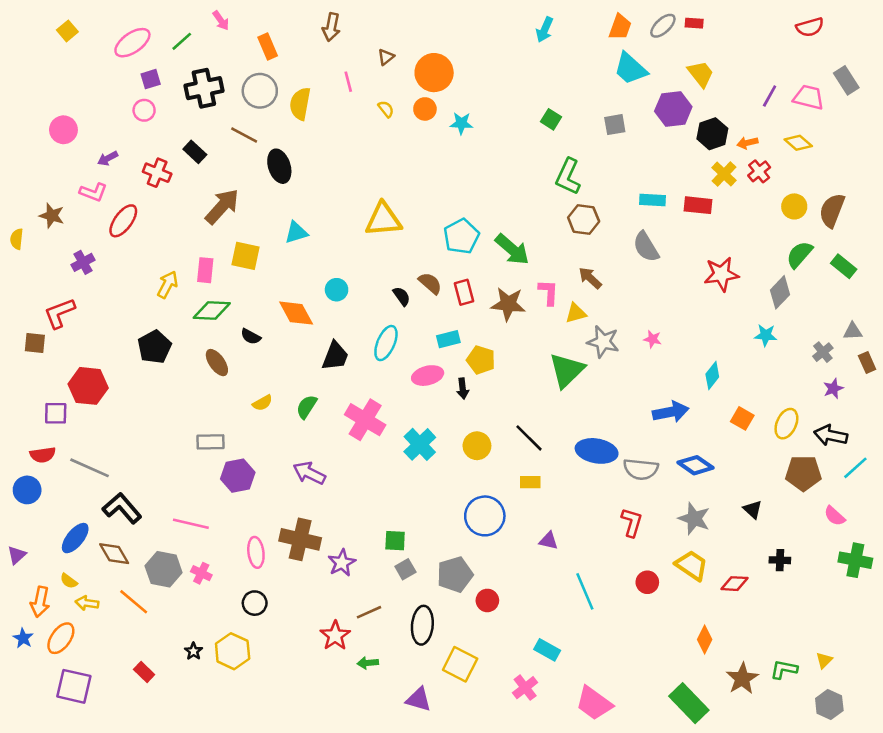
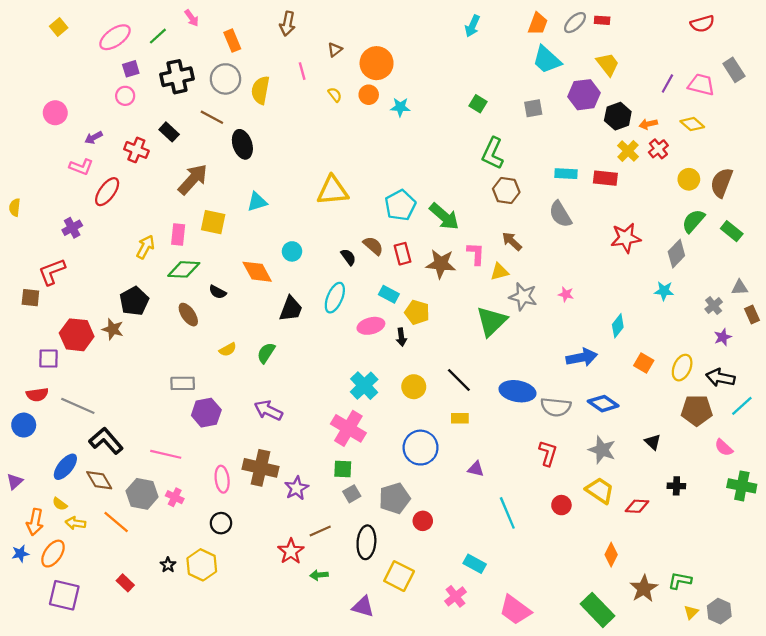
brown star: (52, 216) -> (113, 329), moved
cyan rectangle: (448, 339) -> (389, 294), turned 42
pink cross: (365, 420) -> (348, 428), moved
blue star: (23, 638) -> (20, 554), turned 30
yellow triangle: (824, 660) -> (691, 612), moved

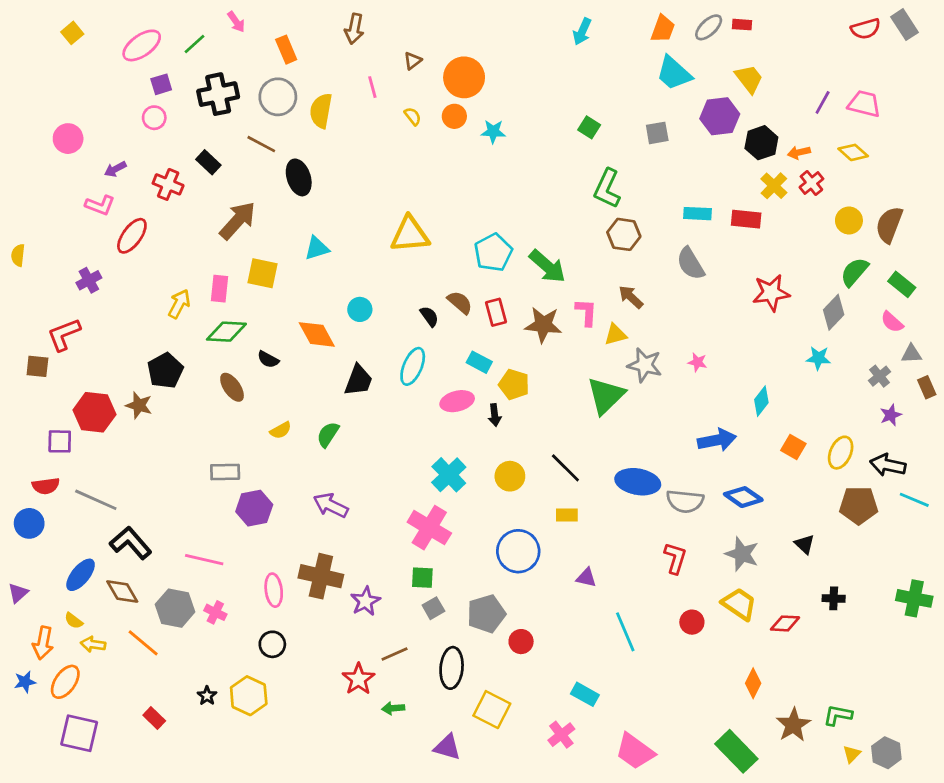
gray rectangle: (734, 70) -> (905, 25), moved
cyan line: (742, 406) -> (914, 500), turned 65
pink semicircle: (724, 448) -> (892, 322), moved

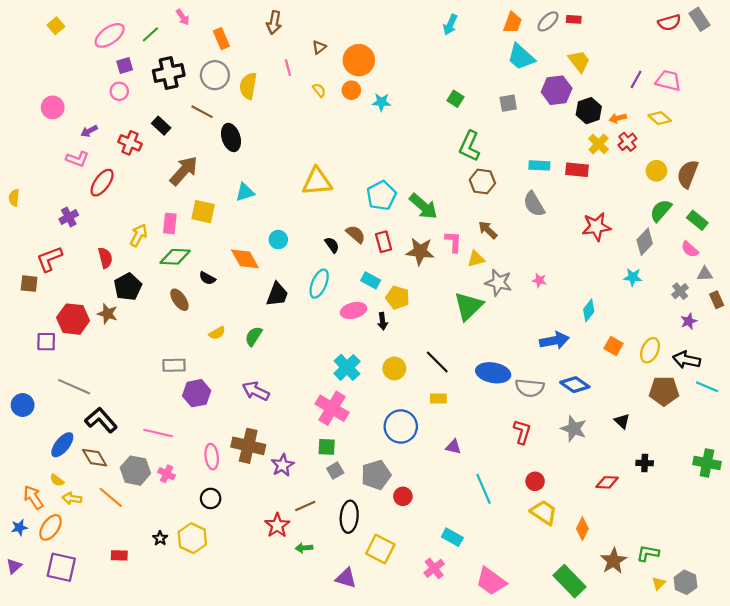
red semicircle: (46, 486) -> (105, 258), moved, turned -96
purple triangle: (18, 593) -> (14, 566), moved
yellow trapezoid: (739, 604) -> (544, 512), moved
orange arrow: (43, 643) -> (33, 497), turned 135
red rectangle: (154, 718) -> (119, 555), turned -42

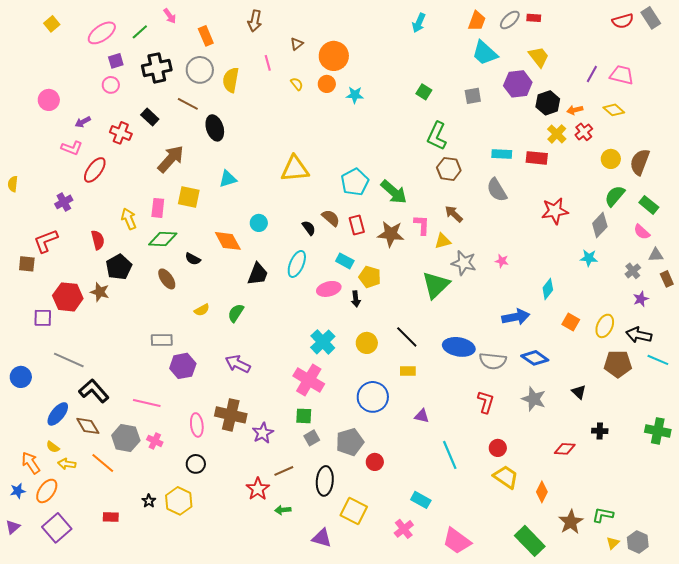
yellow arrow: (139, 235) -> (129, 219), turned -50
purple square: (61, 567) -> (57, 528), turned 36

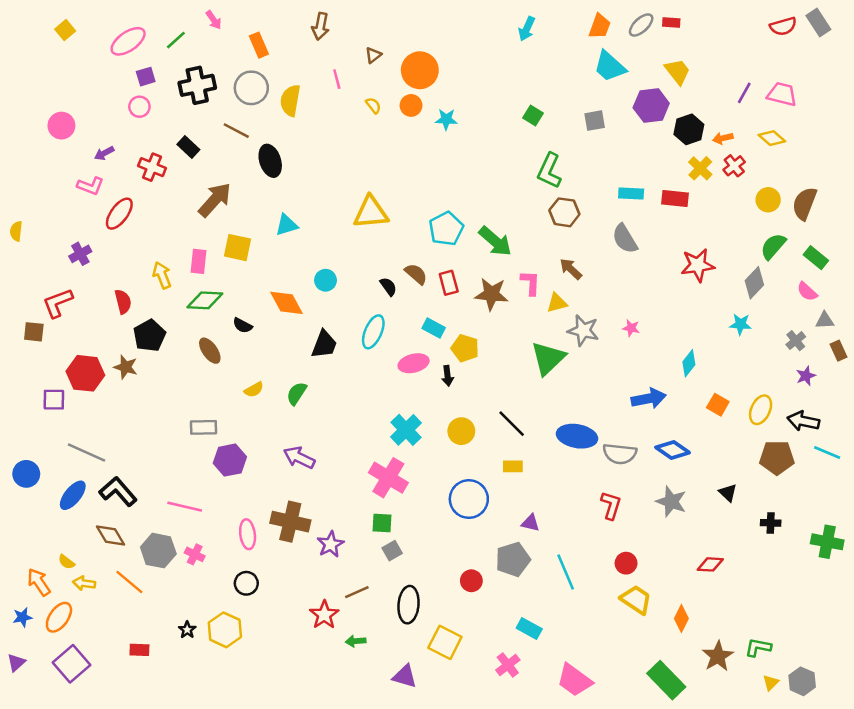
blue ellipse: (58, 414) -> (73, 495), moved
black cross: (600, 431) -> (771, 523), moved
gray pentagon: (350, 442) -> (513, 559), moved

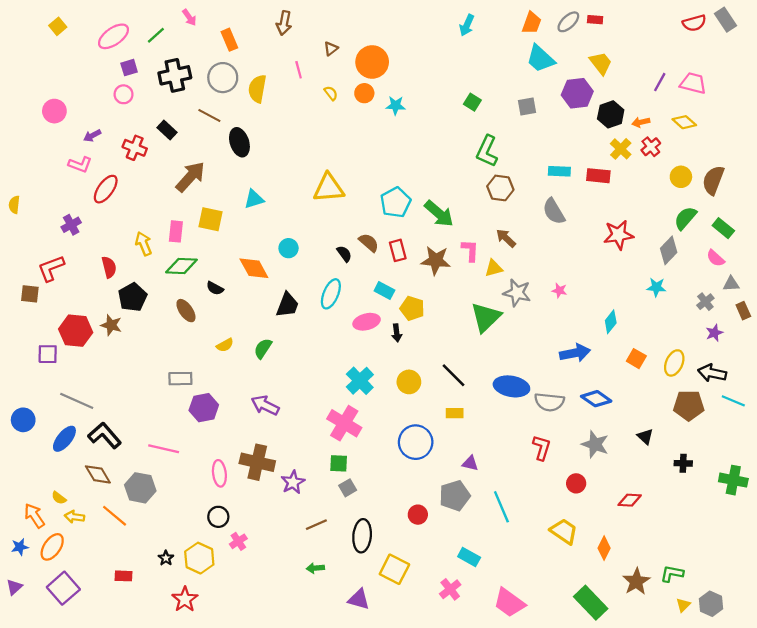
pink cross: (195, 554) -> (238, 541), moved, turned 30
red circle: (626, 563) -> (576, 483), moved
red star: (324, 615) -> (185, 599), moved

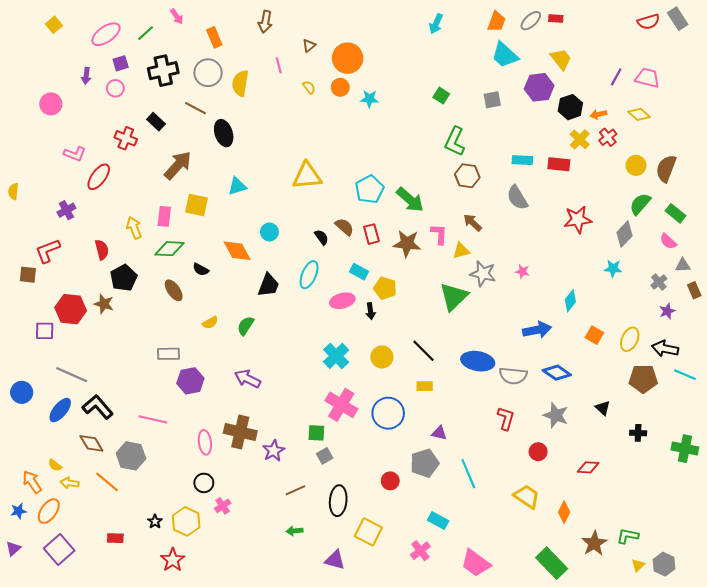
purple arrow: (92, 136) -> (86, 76), moved, turned -56
pink cross: (344, 423) -> (341, 405), moved

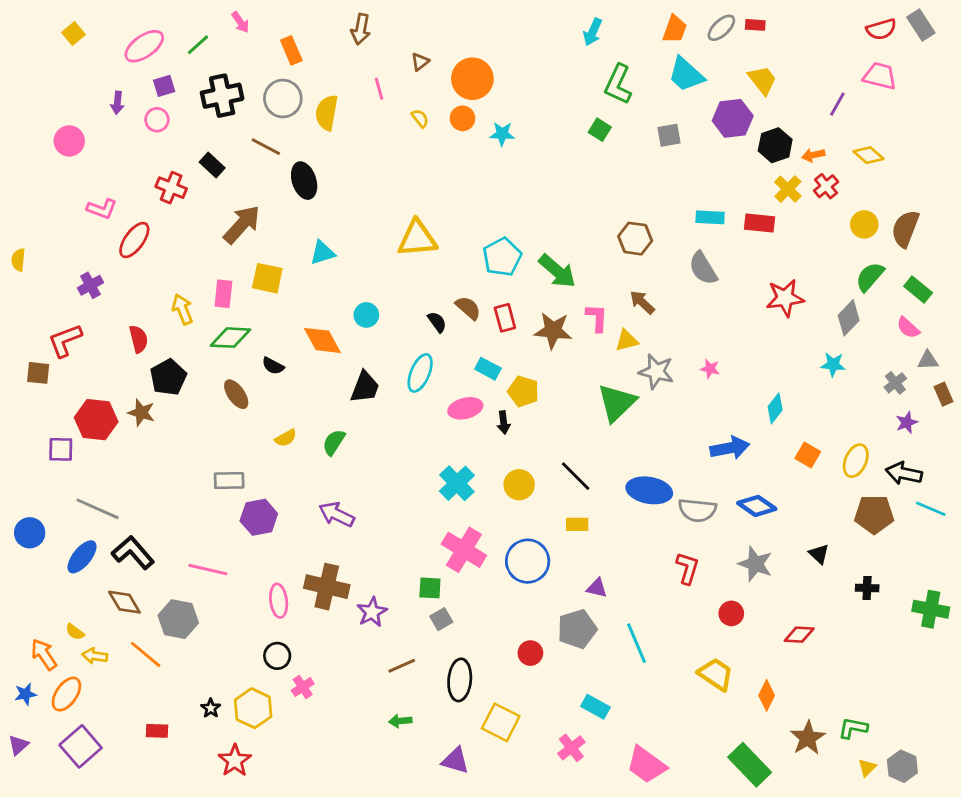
pink trapezoid: (647, 78) -> (880, 76), moved
green L-shape: (455, 141) -> (618, 84), moved

